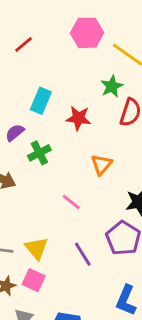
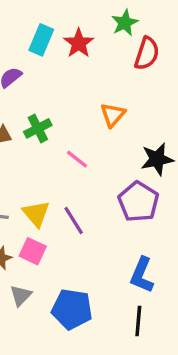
red star: (78, 118) -> (79, 43), moved, turned 30
green cross: (39, 153) -> (38, 128), moved
purple line: (83, 254) -> (74, 221), moved

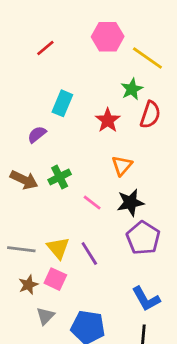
red star: (79, 43) -> (108, 120), moved
black star: (157, 159) -> (130, 203), moved
blue L-shape: (142, 275) -> (146, 299), turned -52

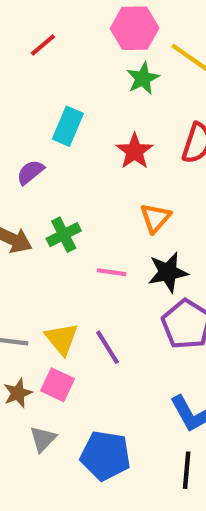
green star: (132, 89) -> (143, 78), moved
pink line: (92, 203) -> (112, 272), turned -30

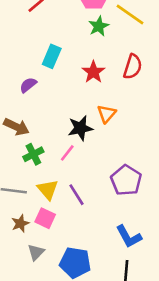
green cross: (64, 235) -> (33, 154), moved
pink line: (112, 272) -> (67, 153), moved, turned -60
black star: (168, 272) -> (80, 128), moved

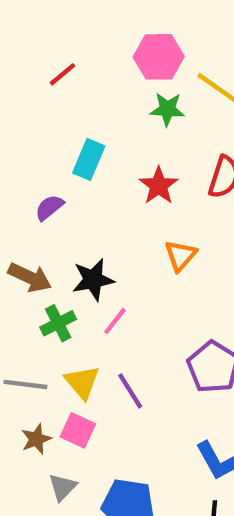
green star: (99, 26) -> (167, 109), turned 30
black star: (80, 128) -> (93, 280), moved

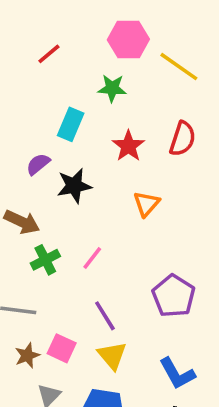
green star: (167, 109) -> (112, 88), moved
black star: (93, 280) -> (74, 186), moved
yellow triangle: (82, 382) -> (112, 356), moved

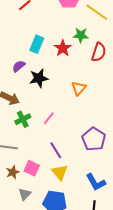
green star: (112, 88) -> (81, 35), moved
red star: (128, 146) -> (63, 48), moved

